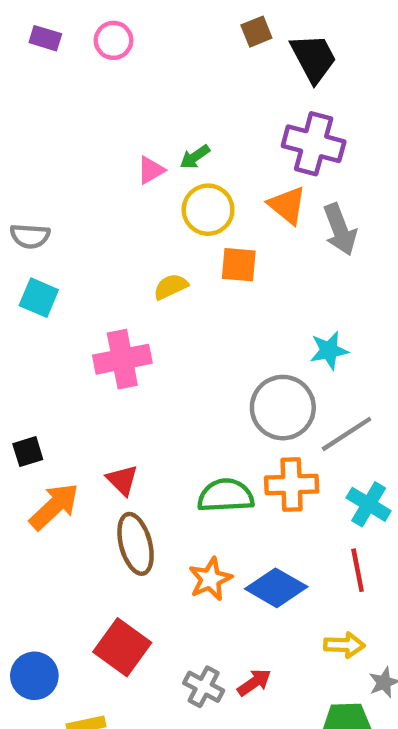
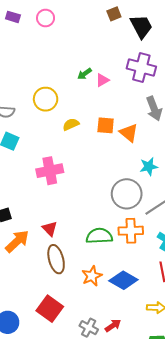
pink triangle: (151, 170) -> (102, 80), moved
orange triangle: (287, 205) -> (129, 133), moved
yellow circle: (208, 210) -> (46, 99), moved
yellow semicircle: (171, 287) -> (71, 124), moved

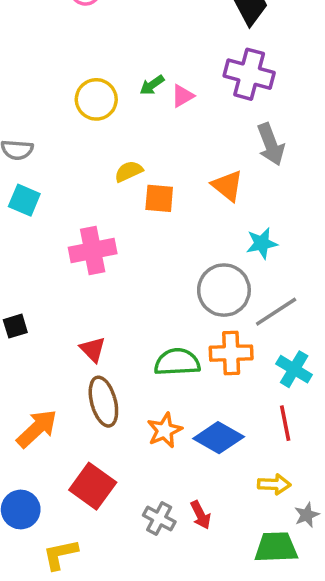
yellow circle: (46, 99) -> (96, 99), moved
orange square: (106, 125) -> (159, 198), moved
orange arrow: (17, 241) -> (37, 429), moved
red arrow: (113, 325) -> (201, 515), turned 98

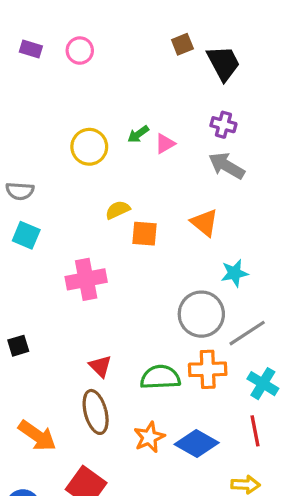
purple cross: (249, 74) -> (223, 125), size x0.6
gray arrow: (271, 144) -> (227, 166), moved, turned 141
red triangle: (93, 349) -> (100, 366), moved
orange arrow: (37, 429) -> (37, 436), turned 78

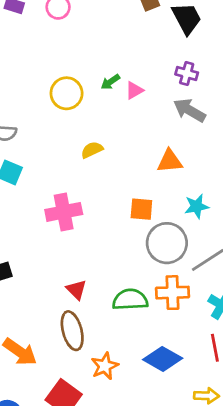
orange triangle: (204, 223) -> (170, 161), turned -44
orange square: (145, 234) -> (141, 209), moved
orange star: (149, 437) -> (105, 366), moved

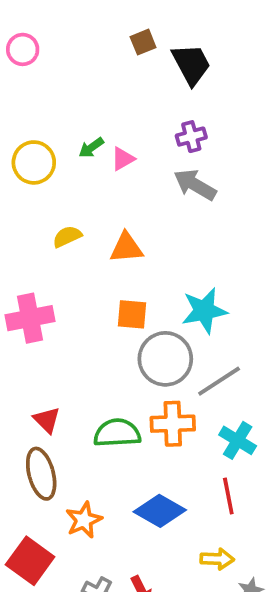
purple cross: (187, 73) -> (191, 137), turned -30
orange triangle: (170, 161) -> (126, 248), moved
cyan star: (197, 206) -> (204, 311), size x1.4

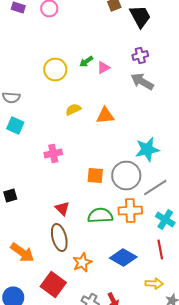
orange square: (132, 314) -> (95, 176), moved
pink cross: (30, 318) -> (53, 154), size x0.7

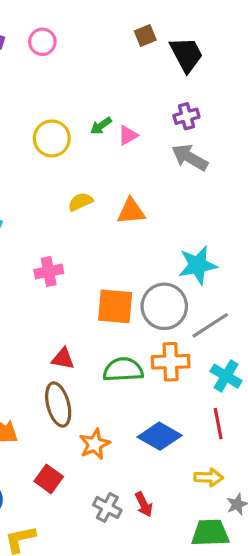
orange square: (95, 176) -> (115, 306), size x1.4
red triangle: (62, 208) -> (63, 359), turned -35
red square: (53, 284) -> (49, 479), size x0.7

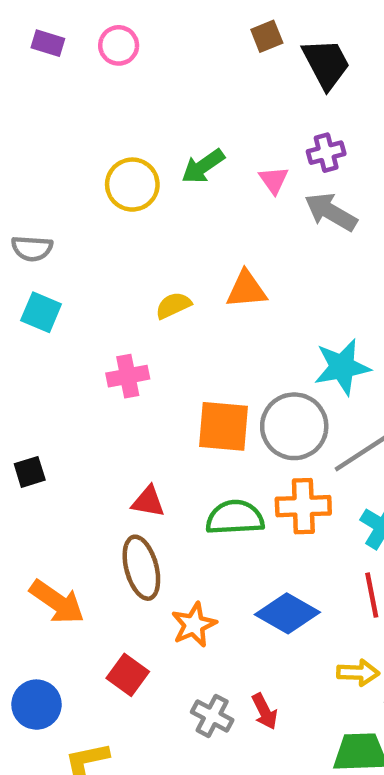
green arrow: (101, 126) -> (203, 166), size x1.4
pink triangle: (128, 135) -> (274, 180), moved, turned -35
yellow semicircle: (80, 202) -> (173, 305), moved

